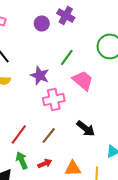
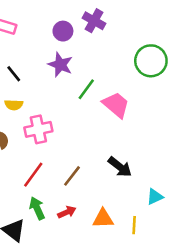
green line: (67, 57) -> (86, 89), moved
purple star: (40, 75) -> (60, 65), moved
pink cross: (54, 99) -> (38, 129), moved

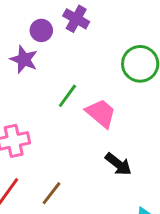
purple star: (60, 65) -> (24, 59), moved
black arrow: (120, 167) -> (118, 164), moved

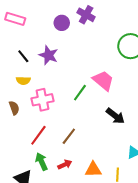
purple star: (24, 59) -> (49, 55), moved
green line: (67, 96) -> (80, 93), moved

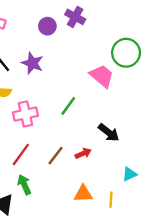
pink trapezoid: (103, 81) -> (102, 76), moved
red arrow: (65, 165) -> (83, 153), moved

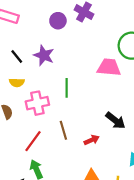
pink trapezoid: (102, 76) -> (109, 67), turned -35
green line: (68, 106) -> (67, 88), moved, turned -36
brown line: (55, 156) -> (63, 130), moved, turned -54

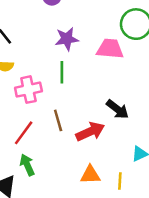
purple star: (44, 55) -> (67, 39), moved, turned -30
red arrow: (92, 140) -> (90, 132), size x1.6

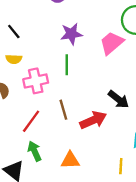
pink trapezoid: (110, 49) -> (112, 43), turned -45
orange triangle: (90, 175) -> (70, 160), moved

